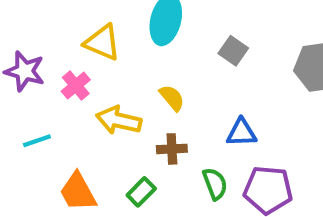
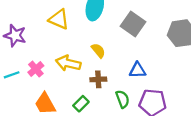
gray square: (233, 51) -> (133, 24), size x1.5
pink cross: (76, 86) -> (36, 69), moved
cyan line: (37, 141) -> (12, 75), moved

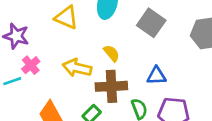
pink cross: (36, 69) -> (31, 65), moved
brown cross: (98, 79) -> (111, 86), size x1.6

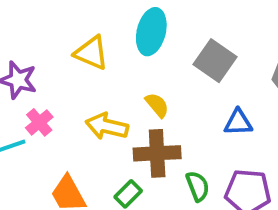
blue triangle: (156, 76) -> (238, 122), moved

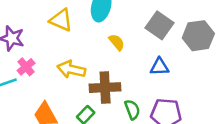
gray square: (215, 61) -> (159, 25), moved
yellow semicircle: (157, 105) -> (117, 42), moved

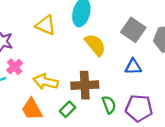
yellow semicircle: (117, 42) -> (95, 45), size x1.5
yellow arrow: (71, 69) -> (46, 82), moved

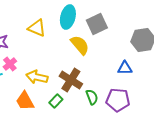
gray square: (133, 30) -> (97, 24), moved, turned 30
blue triangle: (133, 67) -> (125, 68), moved
brown cross: (85, 85) -> (71, 80), turned 35

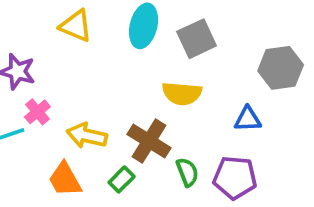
yellow triangle: (37, 28) -> (76, 26), moved
yellow semicircle: (80, 45) -> (182, 94), moved, turned 135

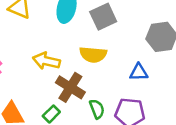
yellow arrow: (87, 136) -> (46, 61), moved

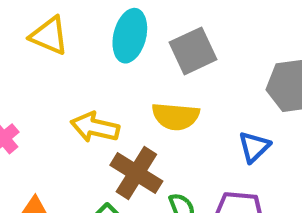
blue triangle: (139, 72) -> (254, 147), turned -42

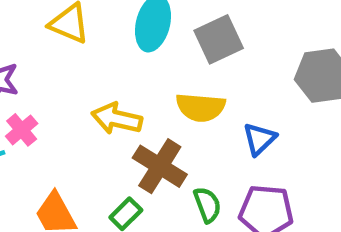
blue triangle: (254, 147) -> (259, 139), moved

